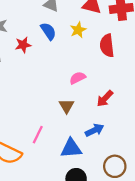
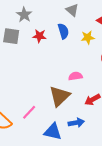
brown triangle: (67, 106) -> (60, 96), size x1.6

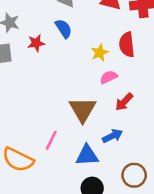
yellow star: (88, 37) -> (100, 53), moved
pink semicircle: (75, 76) -> (109, 77), moved

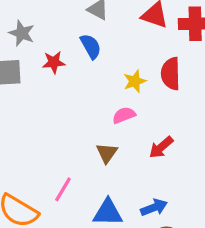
pink semicircle: (109, 77) -> (124, 115), moved
brown triangle: (83, 110) -> (107, 153), size x0.6
blue arrow: (113, 136) -> (154, 207), moved

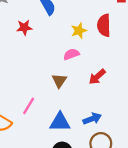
red star: (54, 62) -> (24, 28), moved

